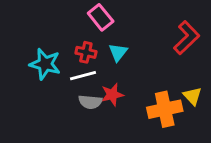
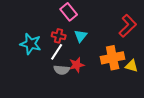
white line: (83, 76) -> (57, 52), turned -42
yellow triangle: (192, 96) -> (132, 66), turned -32
orange cross: (165, 109) -> (113, 58), moved

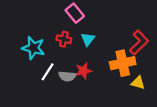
red L-shape: (128, 26) -> (139, 42), moved
white line: (57, 52) -> (48, 72), moved
yellow triangle: (132, 66) -> (138, 83), moved

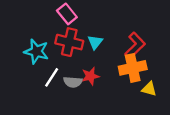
pink rectangle: (75, 13) -> (67, 14), moved
red cross: (64, 39) -> (69, 42), size x1.6
red L-shape: (139, 42) -> (135, 46), moved

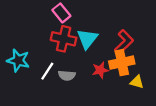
cyan triangle: (95, 42) -> (87, 39), size x1.5
cyan star: (36, 51) -> (18, 60), moved
red star: (90, 76) -> (100, 70), moved

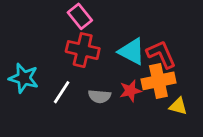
cyan triangle: (87, 39) -> (132, 51), moved, turned -40
red L-shape: (124, 42) -> (161, 54), turned -70
gray semicircle: (67, 75) -> (100, 96), moved

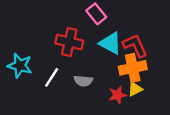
pink rectangle: (80, 16) -> (96, 14), moved
red star: (130, 91) -> (117, 95), moved
yellow triangle: (178, 106) -> (135, 89), moved, turned -42

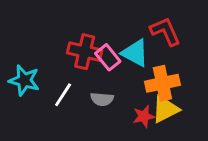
pink rectangle: (96, 14) -> (108, 57), moved
red L-shape: (135, 46) -> (165, 31), moved
yellow triangle: (135, 89) -> (165, 109), size x1.5

